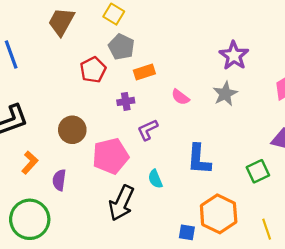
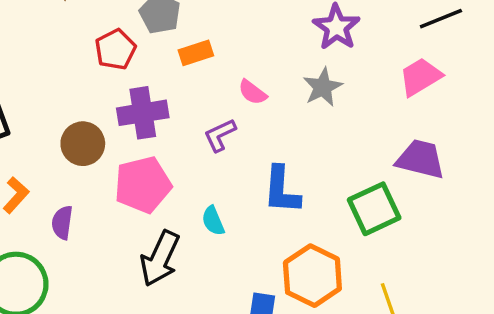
purple cross: (126, 101) -> (143, 113), moved, size x1.8
purple L-shape: (148, 130) -> (220, 135), moved
green square: (258, 171) -> (374, 209), size x1.4

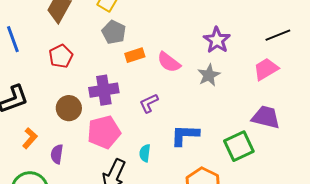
red pentagon: (115, 49) -> (61, 56), moved
pink semicircle: (252, 92) -> (169, 62), moved, size x1.4
blue L-shape: (282, 190) -> (185, 135), turned 88
cyan semicircle: (213, 221) -> (145, 153), turned 30

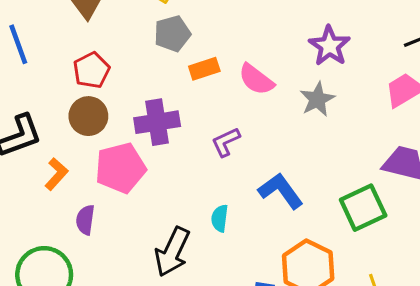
gray pentagon: (114, 32) -> (172, 34), turned 30
brown circle: (69, 108) -> (88, 116), moved
pink pentagon: (104, 132) -> (120, 168), moved
blue L-shape: (185, 135) -> (281, 191), turned 52
orange L-shape: (30, 138) -> (56, 174), moved

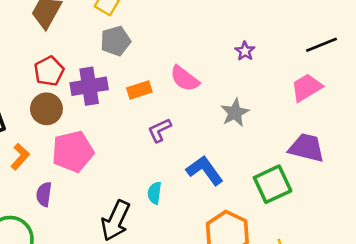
purple star: (330, 46) -> (245, 51), size x0.6
orange rectangle: (204, 69) -> (139, 90), moved
gray star: (317, 99) -> (235, 113), moved
purple cross: (157, 122) -> (89, 86), moved

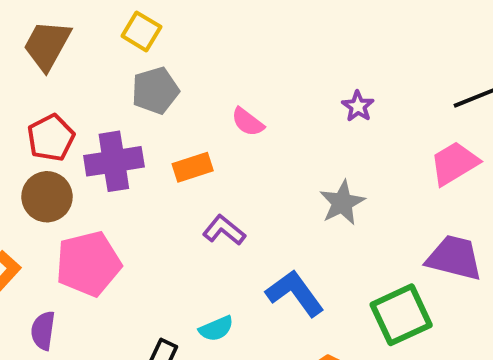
pink semicircle: (185, 79) -> (248, 122), moved, size x0.7
purple L-shape: (159, 130) -> (224, 230), turned 64
cyan semicircle: (154, 193) -> (216, 329), turned -120

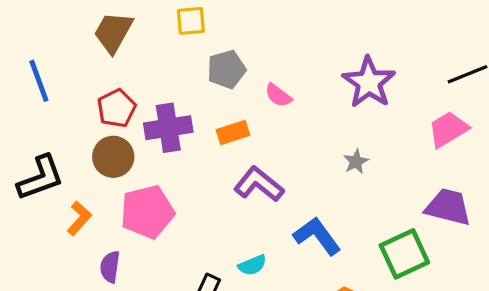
yellow square: (141, 31) -> (191, 21), turned -36
gray pentagon: (155, 91) -> (226, 69), moved
purple star: (358, 106) -> (369, 82), size x2.0
gray star: (342, 203) -> (356, 162), size x0.7
purple L-shape: (224, 230) -> (259, 184), size x1.4

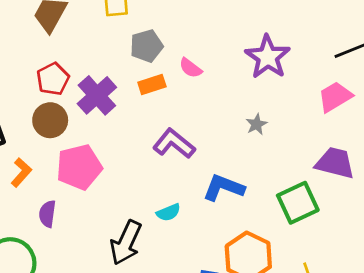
purple cross: (168, 128) -> (97, 95), turned -33
orange rectangle: (233, 133) -> (152, 84), moved
blue L-shape: (317, 236) -> (224, 188), turned -33

